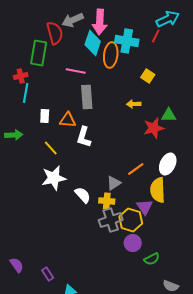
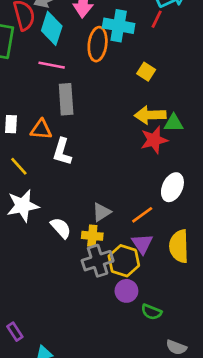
cyan diamond: (93, 43) -> (52, 28), moved
yellow arrow: (134, 104) -> (150, 115), moved, size x1.6
orange line: (136, 169) -> (142, 215), moved
yellow semicircle: (158, 190) -> (179, 246), moved
green semicircle: (152, 259) -> (151, 312), turned 49

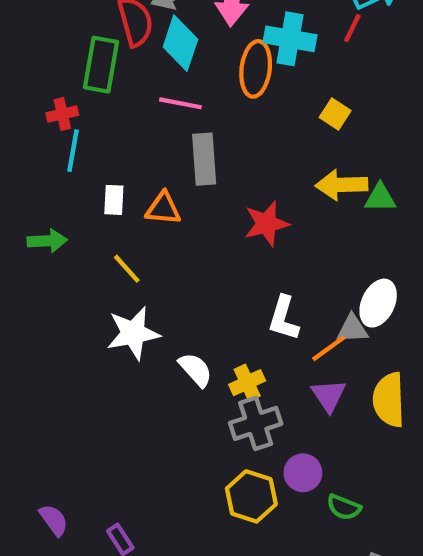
red star: (154, 140) -> (266, 224), moved
white L-shape: (62, 152) -> (284, 318), moved
gray triangle: (102, 212) -> (352, 329), moved, turned 30
yellow cross: (92, 236) -> (247, 383), turned -30
yellow hexagon: (124, 261) -> (251, 496), moved

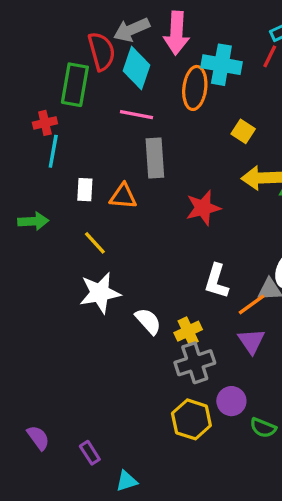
yellow square: (335, 114) -> (243, 131), moved

